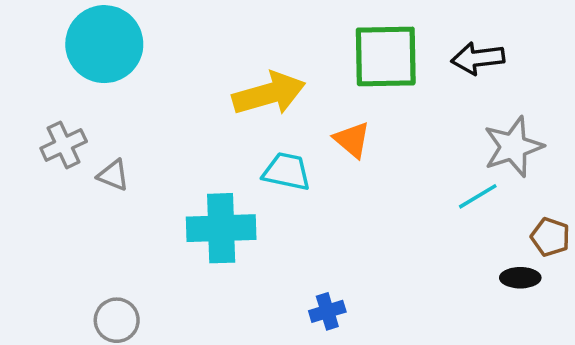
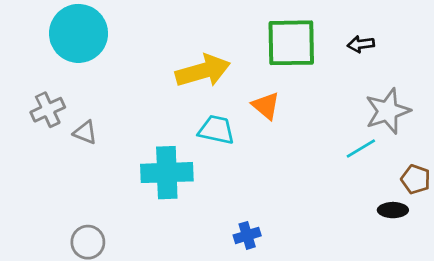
black arrow: (478, 58) -> (361, 44), size x0.7

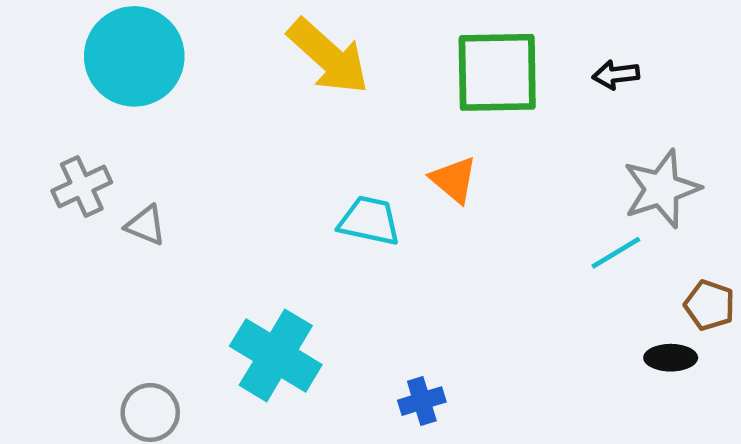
yellow arrow: (203, 71) -> (328, 56), moved, turned 58
cyan cross: (167, 173) -> (276, 355), moved, turned 33

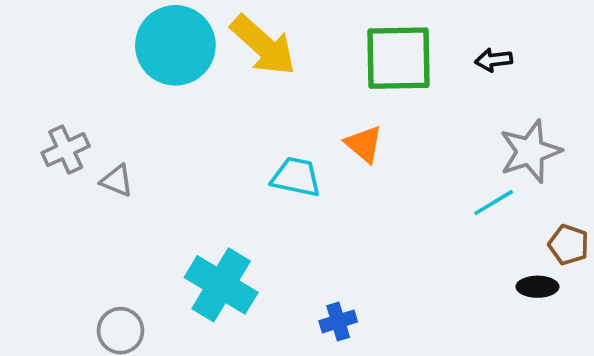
cyan circle: (134, 56) -> (175, 45), moved

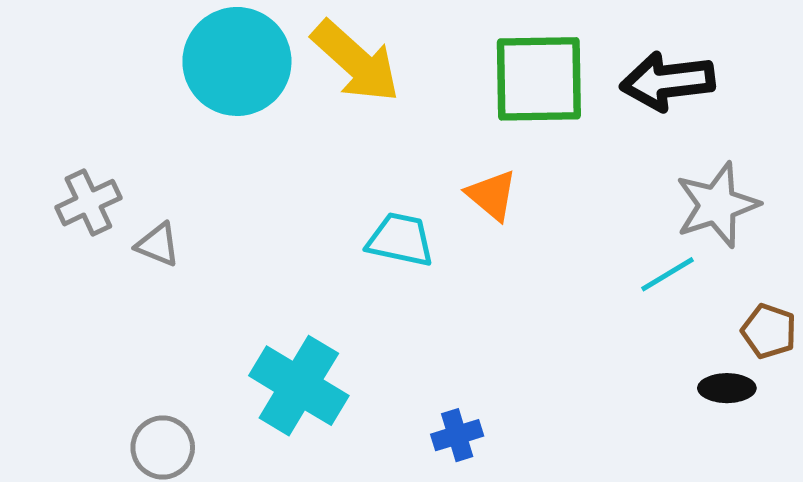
black arrow: (494, 60) -> (668, 81), size x1.8

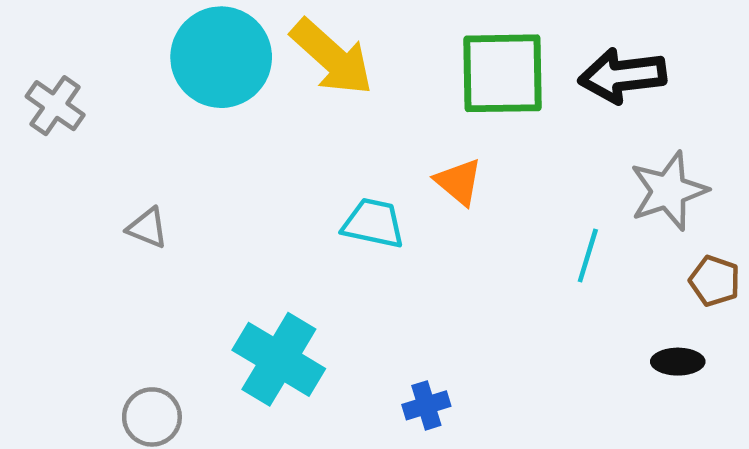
gray cross: (88, 203) -> (55, 106), moved, turned -30
cyan line: (668, 274) -> (588, 256), moved, turned -42
brown pentagon: (769, 331) -> (715, 281), moved

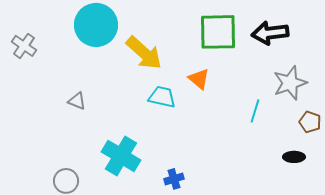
yellow arrow: (332, 57) -> (144, 53), moved
gray triangle: (147, 228) -> (77, 101), moved
blue cross: (426, 405) -> (174, 179), moved

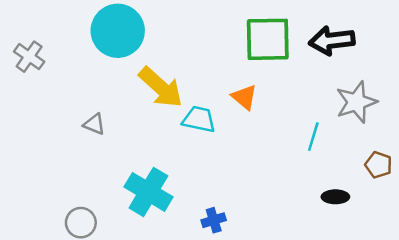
yellow arrow: (144, 53) -> (161, 87), moved
brown pentagon: (310, 122) -> (378, 165), moved
black ellipse: (294, 157) -> (335, 197), moved

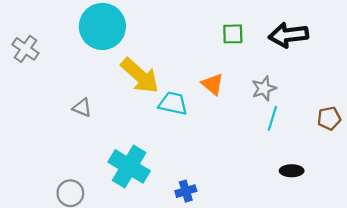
green square: (268, 39) -> (233, 34), size x0.5
gray star: (356, 102) -> (264, 88), moved, size x0.7
brown pentagon: (378, 165) -> (329, 118), moved, turned -30

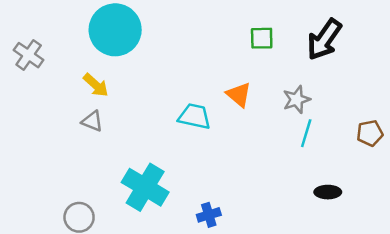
black arrow: (288, 35) -> (324, 39), turned -48
yellow arrow: (140, 76) -> (96, 85), moved, size x0.6

